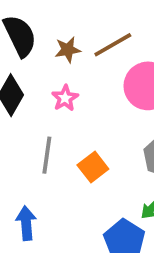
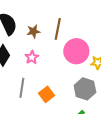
brown line: (113, 45) -> (58, 29), turned -50

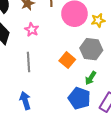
orange square: (46, 94) -> (67, 60), moved

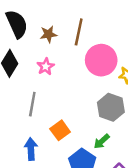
orange square: (67, 60) -> (60, 130), moved
blue arrow: (25, 100) -> (31, 149), moved

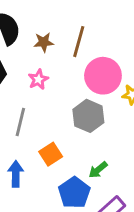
gray hexagon: (111, 107) -> (88, 116), moved

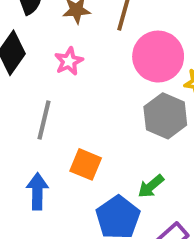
gray hexagon: (88, 116) -> (165, 116), moved
orange square: (51, 154) -> (86, 164), turned -35

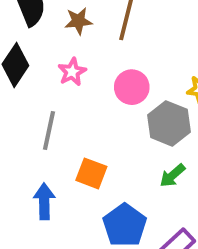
pink circle: (158, 57) -> (132, 87), moved, size x0.7
green arrow: (151, 186) -> (173, 175), moved

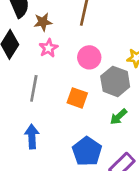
brown star: (78, 21) -> (43, 22), moved
orange square: (91, 173) -> (77, 98), moved

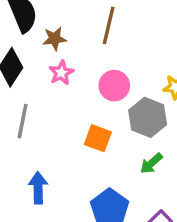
gray line: (34, 88) -> (23, 121), moved

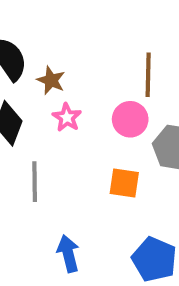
brown line: (109, 25) -> (148, 75), moved
brown star: (55, 39) -> (51, 80), turned -30

